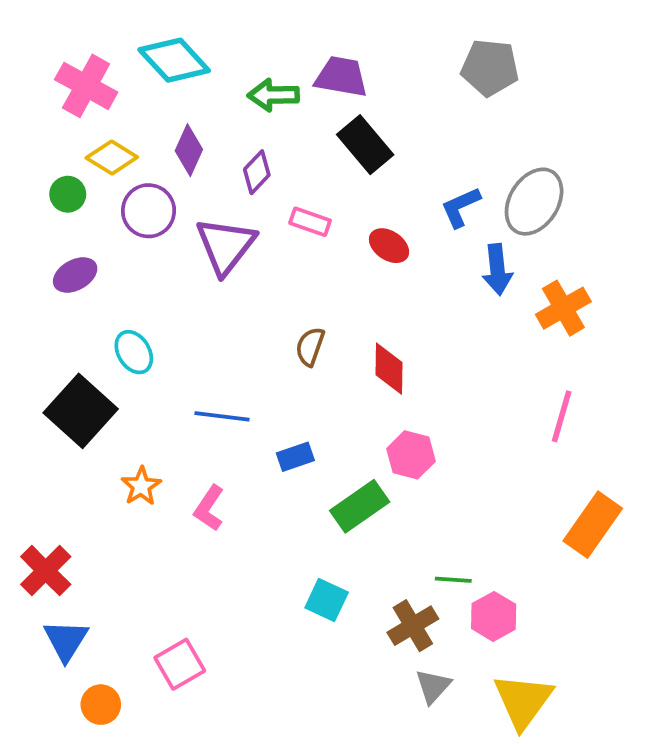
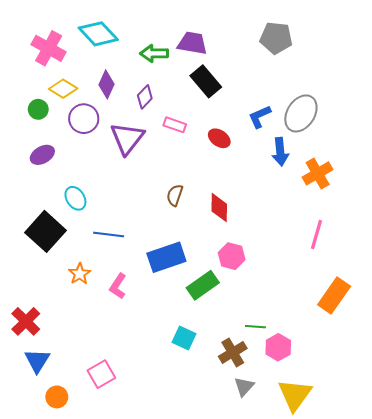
blue line: (222, 416) -> (109, 234), moved
blue rectangle: (295, 457) -> (166, 257), size x1.8

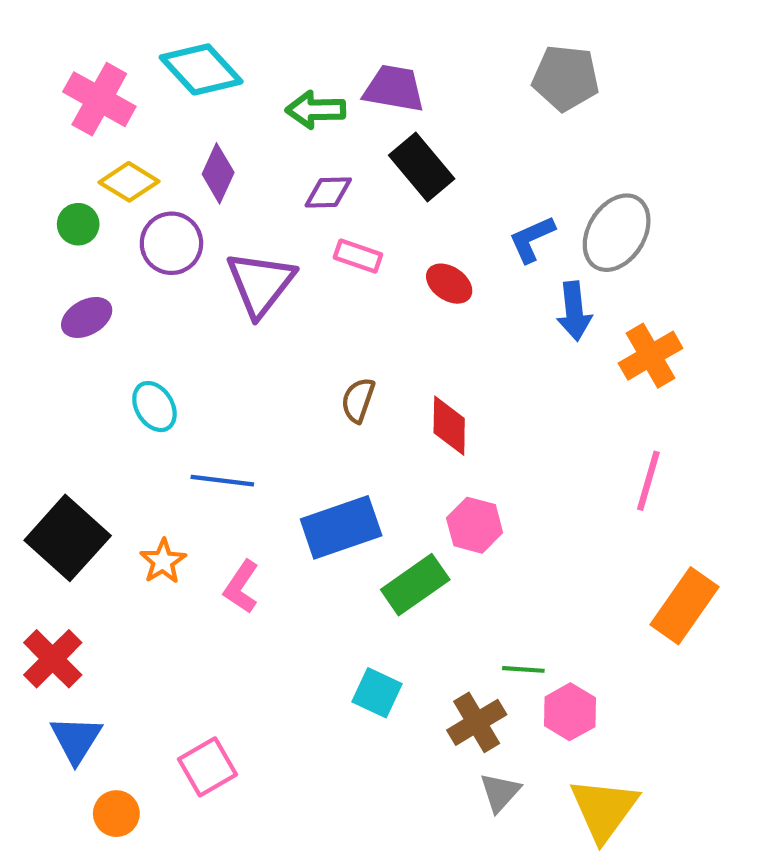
purple diamond: (145, 97) -> (328, 192), moved, turned 45
black square: (45, 231) -> (68, 538), moved

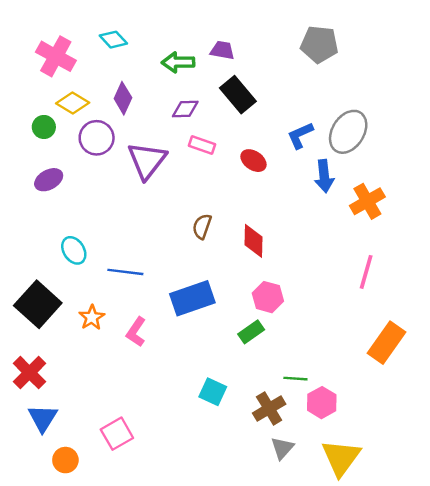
cyan diamond: (201, 69) -> (113, 40), size x0.6
purple trapezoid: (394, 89) -> (222, 50), size x0.7
cyan ellipse: (154, 407) -> (74, 250), moved
green rectangle: (415, 585) -> (251, 332), moved, size x0.7

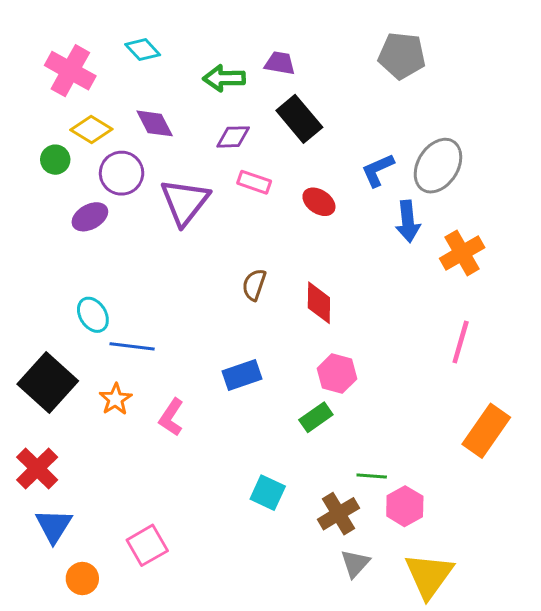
purple diamond: (123, 98) -> (155, 123), turned -52
purple ellipse: (49, 180) -> (90, 217), moved
blue line: (125, 272) -> (132, 346), moved
blue rectangle: (192, 298) -> (242, 375), size x0.7

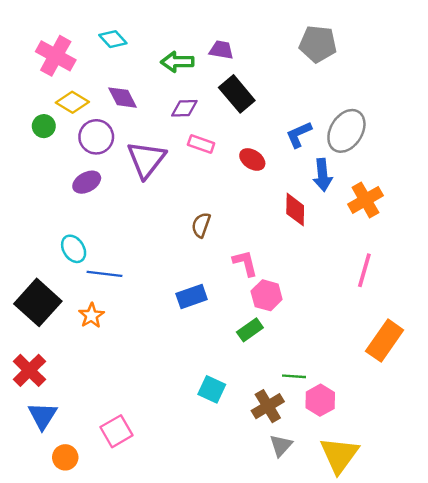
purple ellipse: (90, 217) -> (87, 182), moved
red diamond: (319, 303) -> (295, 210), moved
pink L-shape: (171, 417) -> (245, 263), moved, turned 132

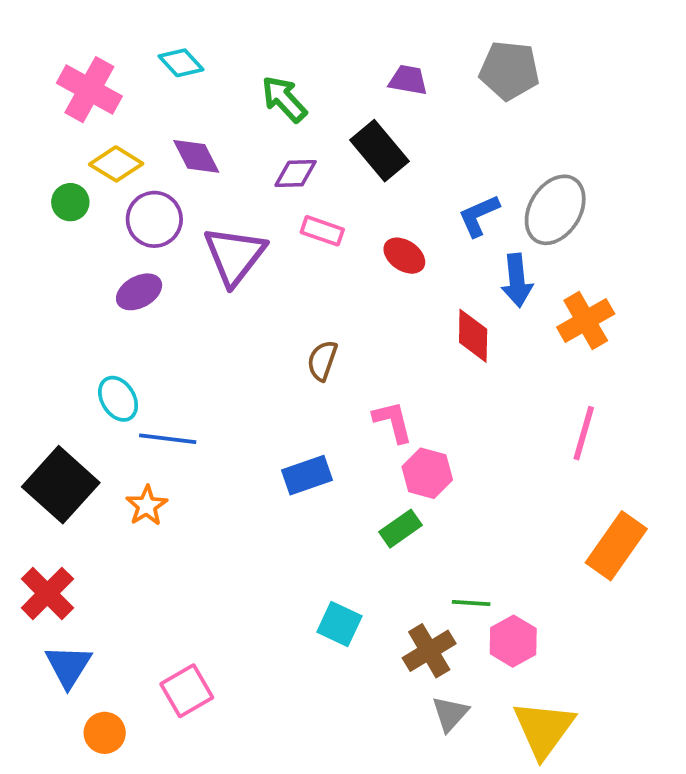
purple trapezoid: (221, 50) -> (408, 80), moved
green arrow: (177, 62) -> (284, 99), turned 48

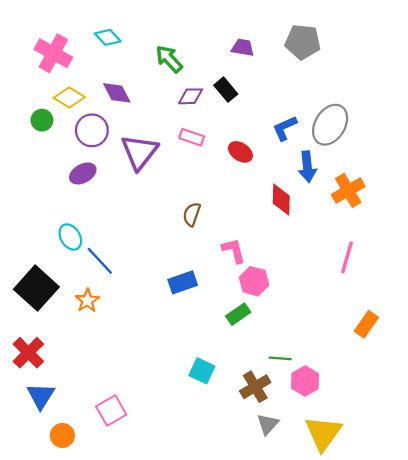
black rectangle: (380, 151) -> (226, 90), size x0.7
purple diamond: (296, 174) -> (191, 96), moved
blue line: (168, 439) -> (100, 261), turned 40
orange rectangle: (616, 546) -> (366, 324), size x0.7

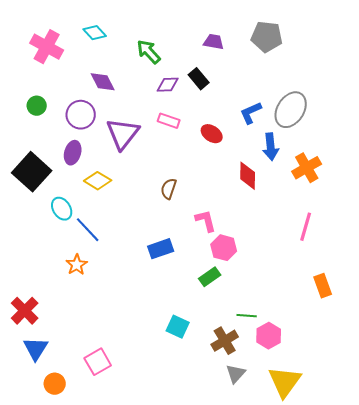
yellow diamond: (69, 97) -> (98, 181), moved
purple ellipse: (83, 173) -> (73, 153), turned -45
black square: (36, 288) -> (32, 172), moved
orange rectangle: (366, 324) -> (323, 286), turned -55

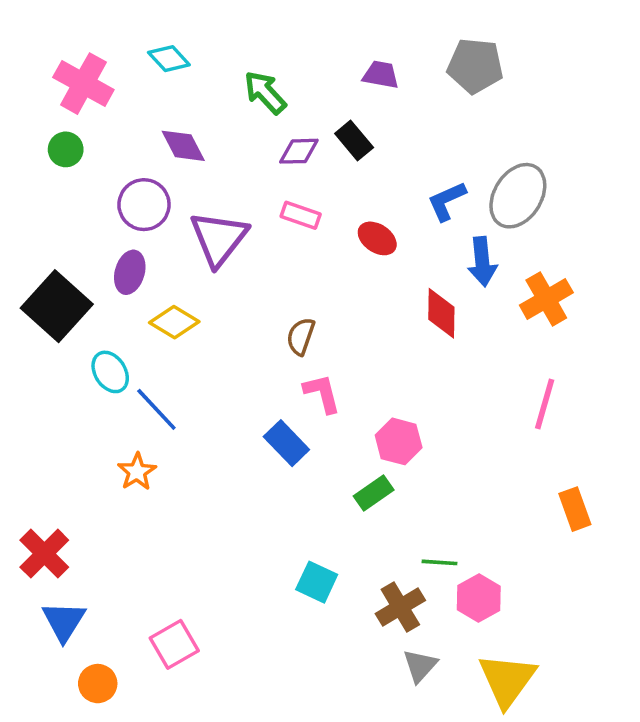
green circle: (37, 106) -> (66, 149), moved
pink L-shape: (206, 221) -> (322, 393), moved
blue rectangle: (161, 249) -> (286, 443), turned 65

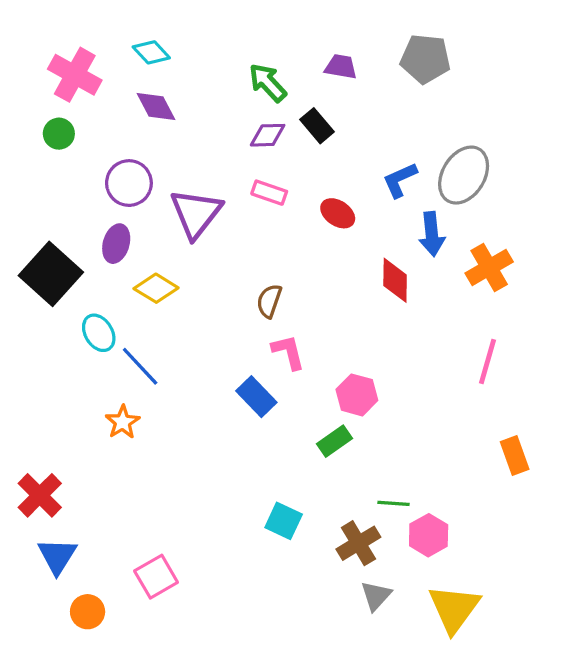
green arrow: (265, 92) -> (268, 83), moved
purple diamond: (183, 146) -> (156, 107), moved

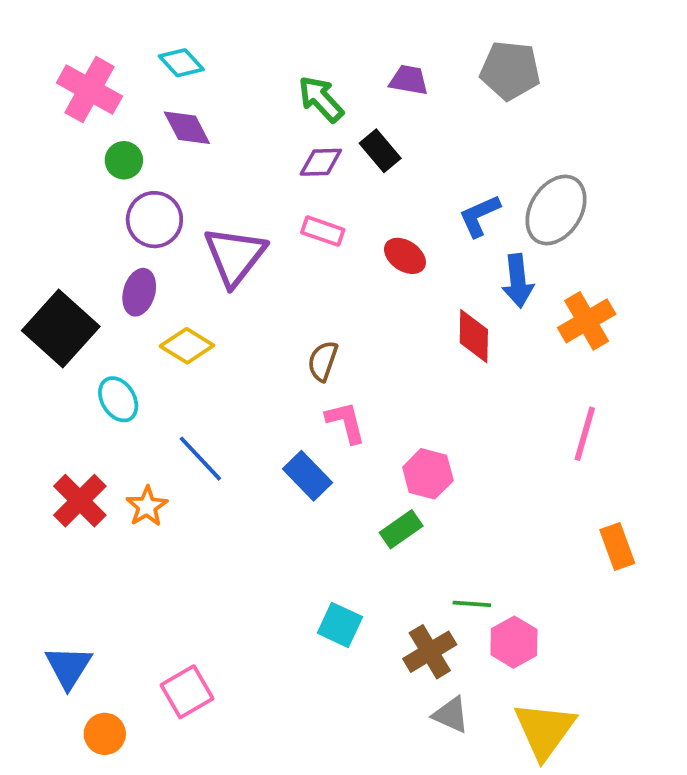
green circle: (59, 134) -> (124, 160), moved
blue line: (140, 366) -> (200, 459), moved
red cross: (40, 495) -> (80, 501), moved
gray triangle: (376, 596) -> (451, 715), turned -48

